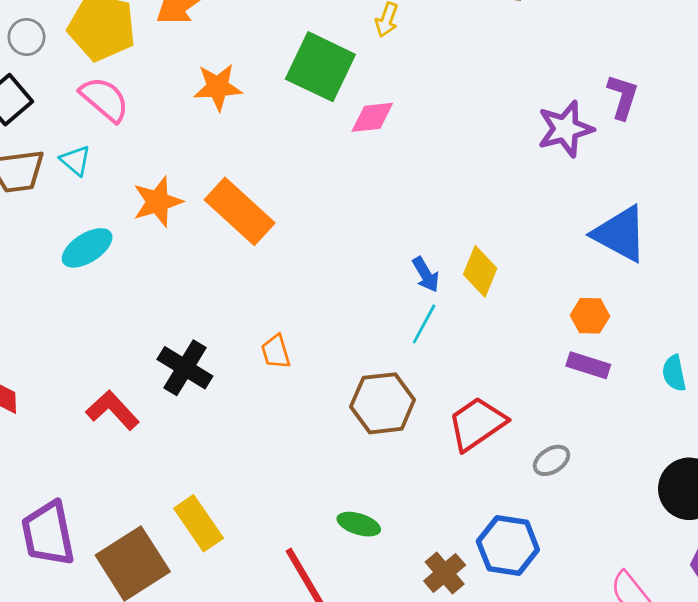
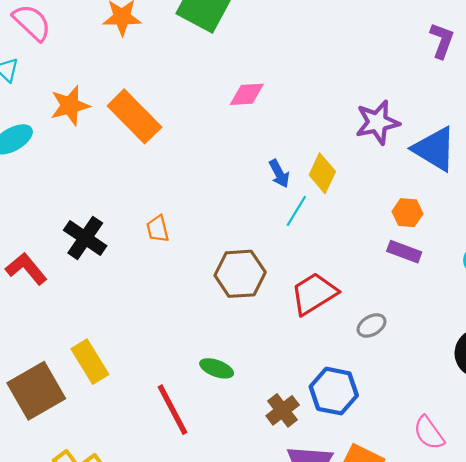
pink diamond: (372, 117) -> (247, 94), moved
purple star: (565, 129) -> (377, 122), moved
cyan line: (424, 324) -> (296, 211), moved

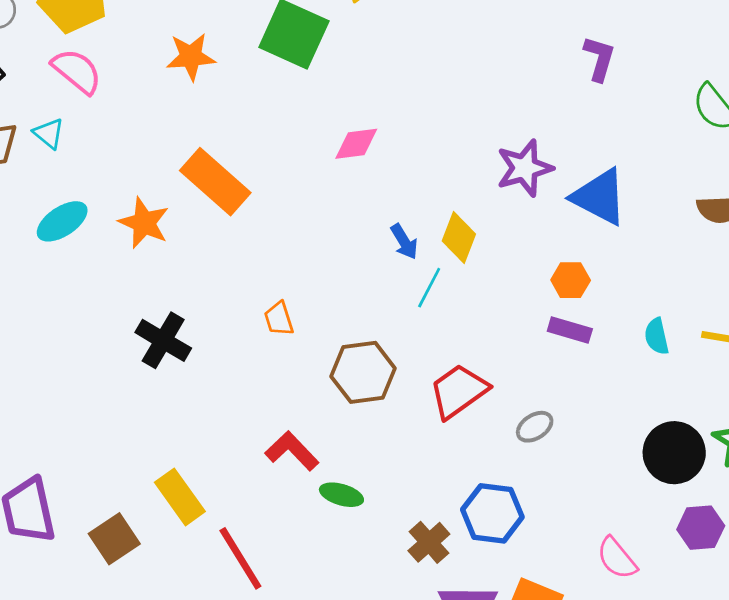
orange star: (70, 106) -> (144, 223), moved, turned -30
orange trapezoid: (158, 229) -> (279, 319), moved
red L-shape: (26, 269) -> (292, 451), moved
brown square: (36, 391) -> (114, 539), size x0.7
red line: (173, 410) -> (240, 558), moved

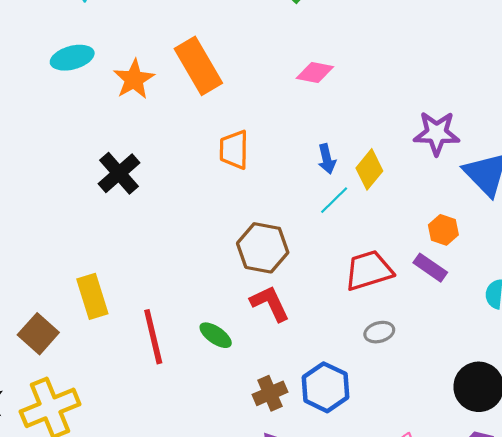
orange trapezoid: (279, 319) -> (234, 150), moved, size x1.4
red trapezoid: (459, 391) -> (369, 270), moved
red L-shape: (292, 451) -> (270, 303), moved
brown square: (114, 539) -> (38, 334), moved, turned -33
red line: (240, 558) -> (153, 337), moved

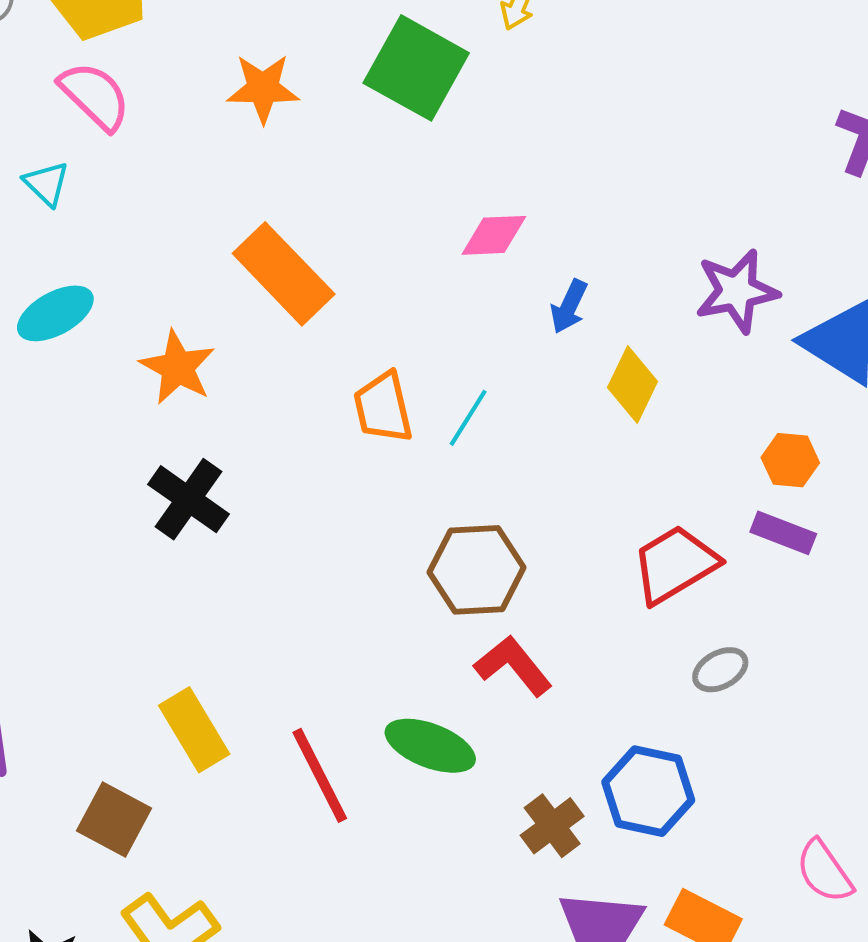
orange star: (134, 79) -> (178, 367), moved
blue arrow: (327, 159) -> (569, 307), moved, turned 52
cyan line: (334, 200) -> (468, 418), moved
green ellipse: (216, 335) -> (430, 746), size x1.4

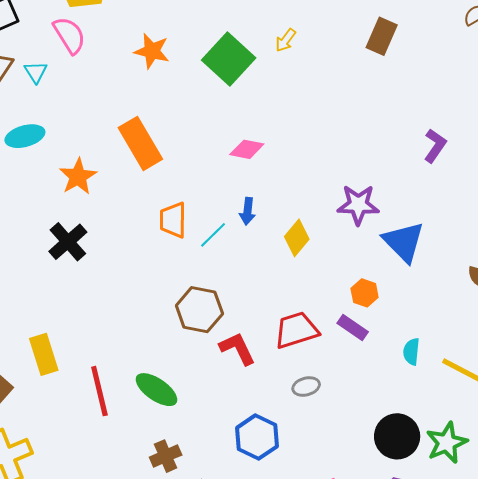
blue arrow: (569, 307) -> (248, 211), moved, turned -32
red L-shape: (513, 666) -> (237, 349), moved
brown cross: (552, 826) -> (166, 456), moved

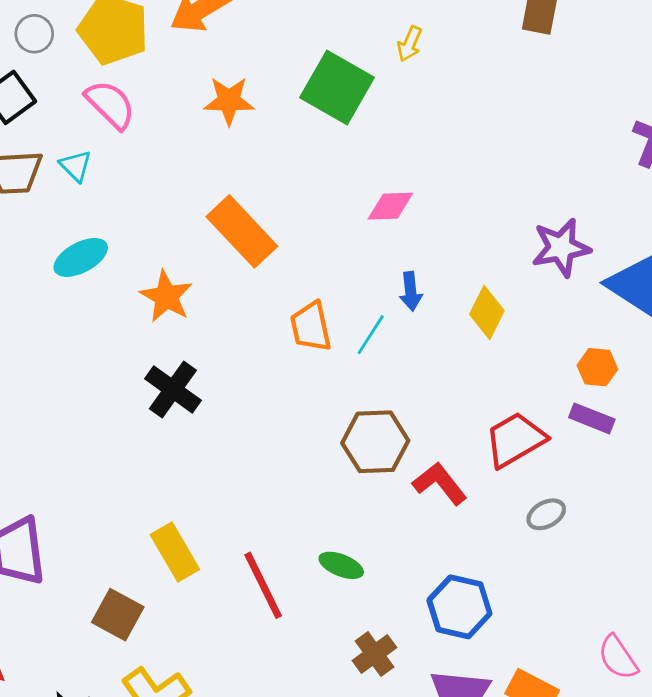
green ellipse: (156, 390) -> (341, 565), size x0.7
blue hexagon: (257, 437) -> (459, 607), moved

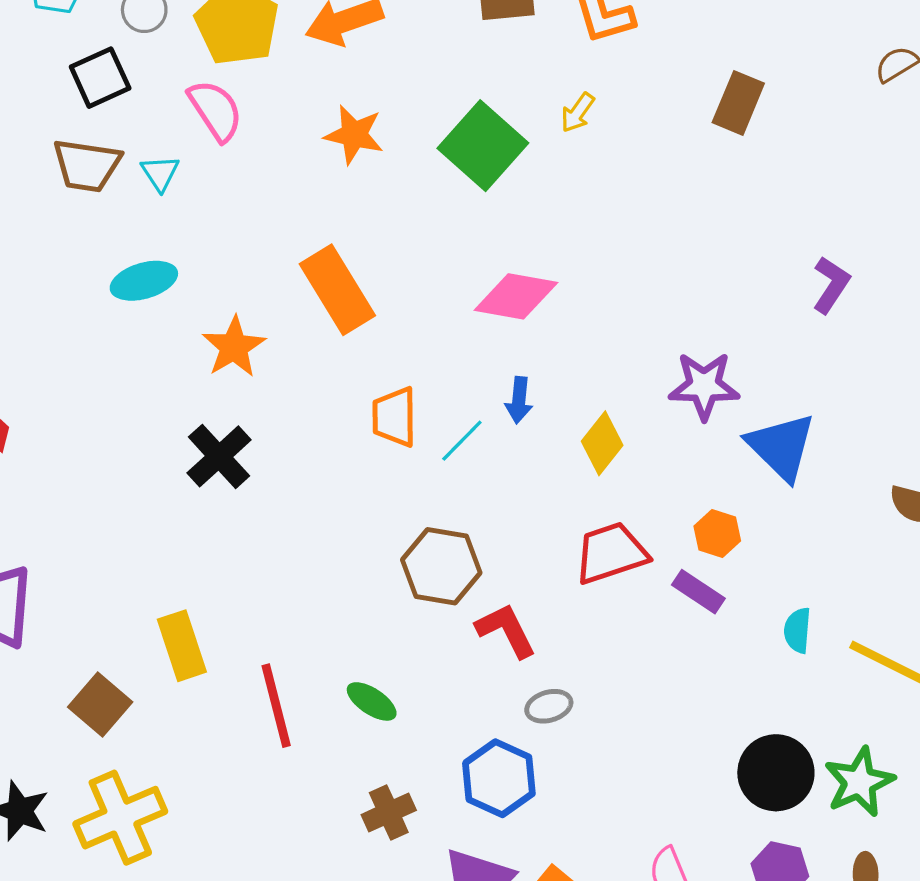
pink diamond: (390, 206) -> (516, 296), size x1.4
red trapezoid: (515, 440) -> (611, 553), moved
gray ellipse: (546, 514) -> (549, 706), moved

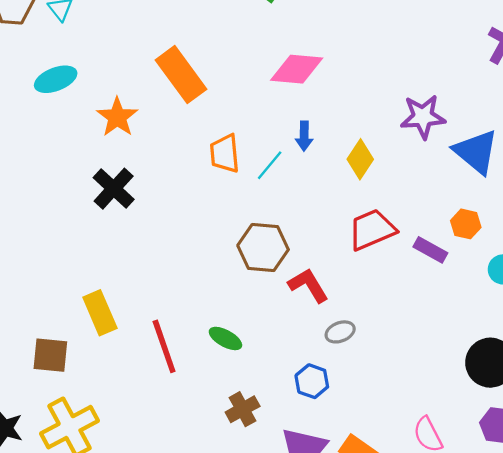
orange hexagon: (717, 533) -> (466, 224), moved
brown square: (100, 704) -> (50, 355), turned -30
blue hexagon: (499, 778) -> (312, 381), size x0.7

